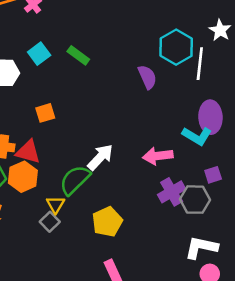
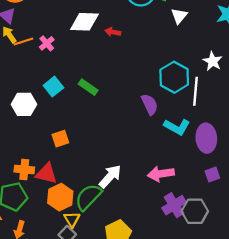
cyan L-shape: (197, 136) -> (177, 127), moved
purple square: (213, 175) -> (212, 175), moved
orange hexagon: (23, 177) -> (60, 197), moved

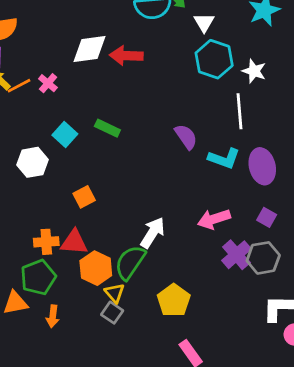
red arrow: (113, 32) -> (126, 56), size x1.6
cyan hexagon: (174, 77) -> (214, 59), moved
purple square: (212, 175) -> (267, 217), moved, turned -32

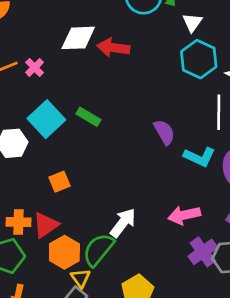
cyan square: (65, 135) -> (46, 119), size x1.5
red triangle: (74, 242) -> (46, 225), turned -44

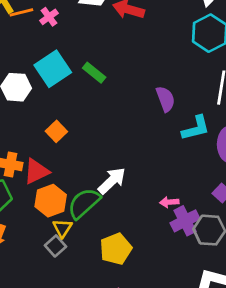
cyan L-shape: (199, 157) -> (196, 128), turned -48
orange square: (60, 182) -> (56, 131), turned -30
pink arrow: (184, 215) -> (169, 202), moved, size x0.6

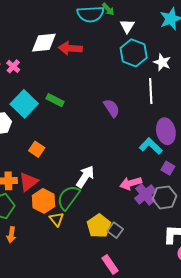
cyan L-shape: (196, 128) -> (151, 146), moved, turned -110
pink arrow: (169, 202) -> (131, 183), size x1.5
gray square: (56, 246) -> (115, 230), moved

